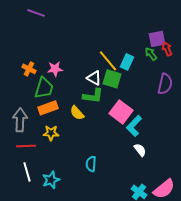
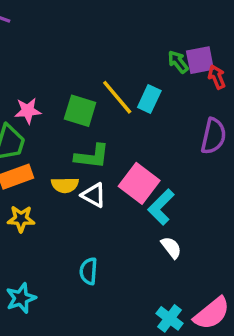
green arrow: (151, 54) -> (178, 62), moved
white triangle: (94, 78) -> (94, 195), moved
green square: (112, 79) -> (80, 111), moved
yellow semicircle: (77, 113) -> (65, 185), turned -49

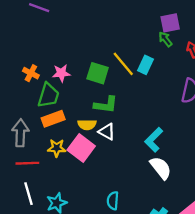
purple square: (200, 60) -> (170, 23), moved
pink square: (139, 183) -> (81, 148), moved
white semicircle: (171, 247) -> (161, 168), size x1.5
cyan semicircle: (89, 271) -> (113, 201), moved

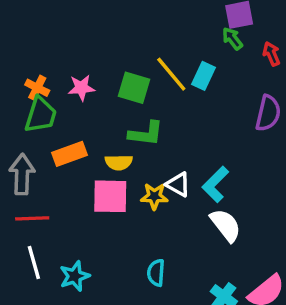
green trapezoid: (48, 95) -> (41, 115), moved
white triangle: (107, 132) -> (178, 184), moved
yellow star: (57, 148) -> (154, 196), moved
pink square: (81, 148) -> (110, 196), turned -36

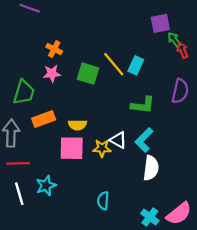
green arrow: (232, 39) -> (174, 40), moved
orange cross: (37, 88) -> (54, 49), moved
green L-shape: (146, 134) -> (143, 105), moved
white semicircle: (226, 225) -> (151, 168), turned 45
cyan star: (75, 276) -> (46, 186), moved

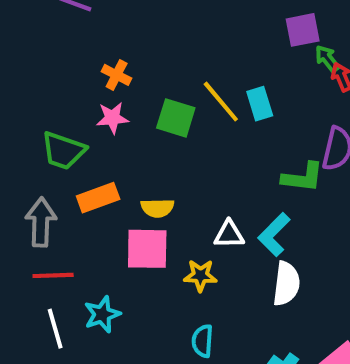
cyan rectangle: (136, 65) -> (260, 104), turned -42
green trapezoid: (24, 92) -> (63, 151), turned 92
green L-shape: (143, 105) -> (303, 177), moved
white triangle: (118, 140) -> (229, 235), turned -30
yellow star: (102, 148) -> (200, 275), moved

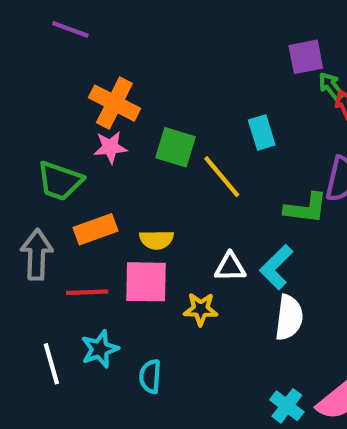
orange cross: (117, 75) -> (114, 103), size x1.6
yellow line: (221, 102) -> (222, 177), moved
red line: (53, 275) -> (87, 292), moved
cyan semicircle: (202, 341) -> (150, 376), moved

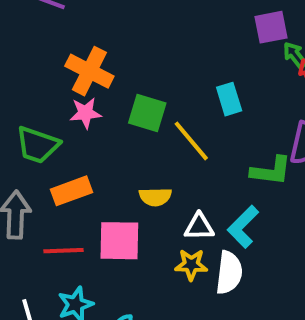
yellow semicircle: (157, 240) -> (155, 197), moved
yellow star: (201, 309) -> (191, 265), moved
white semicircle: (289, 318) -> (229, 273), moved

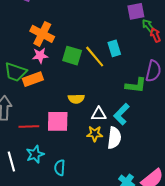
yellow line: (191, 141) -> (95, 57), moved
orange rectangle: (71, 191) -> (33, 79), moved

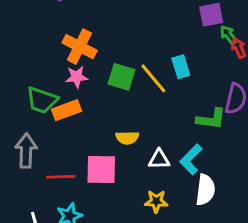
yellow star: (95, 134) -> (156, 201), moved
white semicircle: (114, 138) -> (205, 190), moved

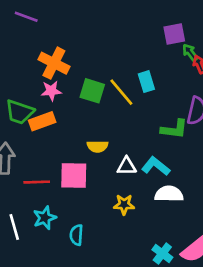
cyan L-shape: (191, 159) -> (156, 166), turned 84
white semicircle: (205, 190) -> (169, 194), turned -96

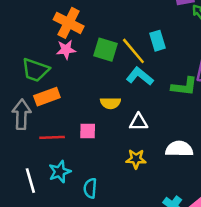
orange rectangle: (42, 121) -> (47, 97), moved
cyan L-shape: (156, 166) -> (140, 76), moved
pink square: (74, 175) -> (88, 131), size x0.6

